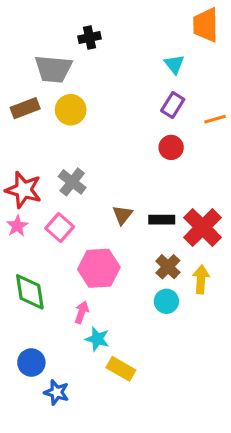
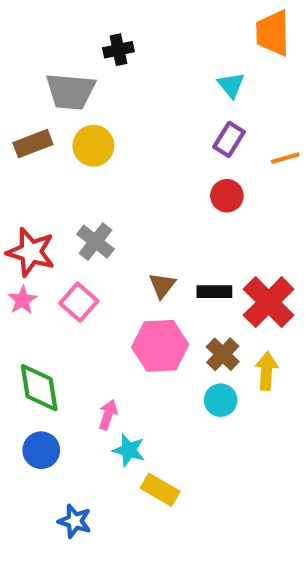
pink hexagon: (99, 268) -> (160, 346), moved
blue circle: (31, 363) -> (41, 450), moved

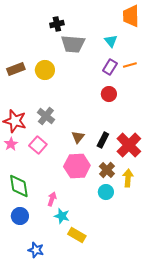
gray trapezoid: (70, 91) -> (73, 44), moved
orange line: (285, 158) -> (130, 65), moved
black rectangle: (214, 292) -> (103, 140), turned -63

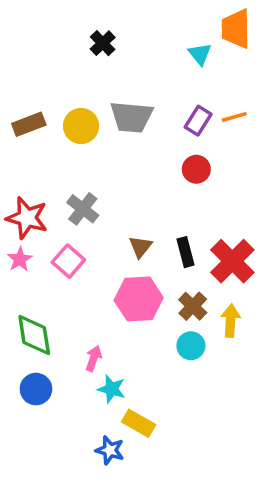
black cross: (57, 24) -> (103, 43), turned -32
cyan triangle: (111, 41) -> (200, 54), moved
gray trapezoid: (73, 44) -> (131, 117), moved
black rectangle: (103, 140) -> (186, 252), turned -42
blue star: (36, 250) -> (110, 450), moved

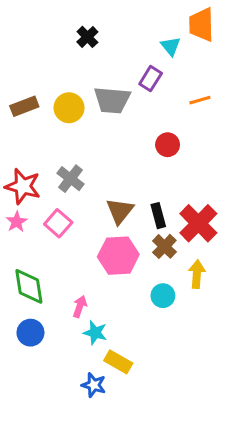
purple rectangle: (198, 121) -> (151, 79), moved
brown triangle: (140, 247) -> (120, 211), size x1.4
brown cross: (193, 306) -> (164, 246), moved

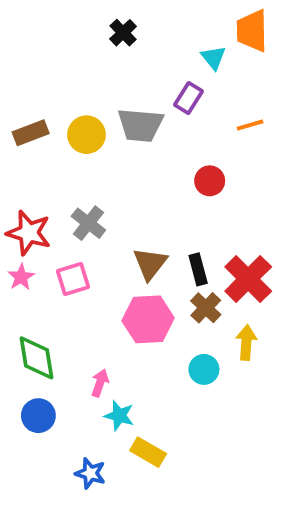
black cross: (87, 37) -> (123, 33), moved
pink square: (58, 223) -> (73, 279), turned 32
blue star: (94, 385) -> (90, 473), moved

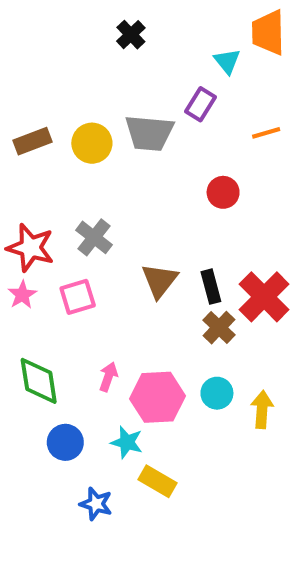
pink hexagon: (148, 319) -> (158, 397), moved
yellow arrow: (246, 342) -> (262, 410), moved
pink arrow: (100, 383) -> (108, 377), moved
blue circle: (38, 416) -> (65, 442), moved

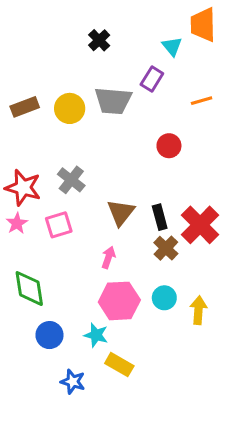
black cross: (131, 35) -> (99, 40), moved
pink arrow: (108, 377) -> (108, 257), moved

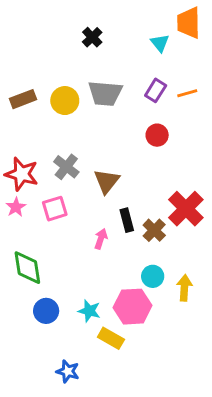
purple rectangle: (152, 79) -> (156, 90), moved
brown triangle: (121, 212) -> (107, 181), moved
black rectangle: (160, 217) -> (127, 220), moved
pink hexagon: (119, 301) -> (133, 307), moved
blue star: (73, 382) -> (68, 371), moved

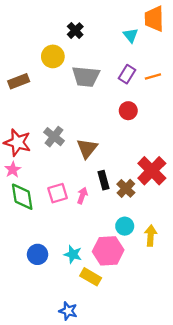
yellow circle: (65, 101) -> (53, 56), moved
pink square: (55, 209) -> (58, 193), moved
green diamond: (27, 268) -> (22, 197), moved
blue star: (68, 371) -> (68, 311), moved

